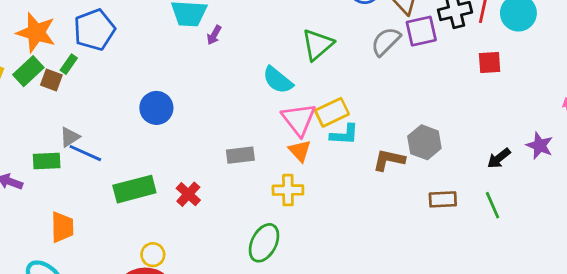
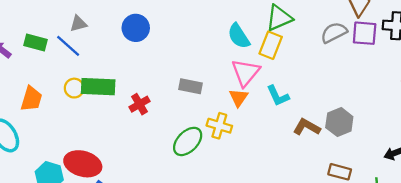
yellow rectangle: (332, 112) -> (271, 45), moved, turned -60
cyan L-shape: (344, 135) -> (278, 96), turned 45
gray triangle: (70, 137) -> (78, 24), moved
green ellipse: (264, 243) -> (188, 141), moved
yellow circle: (153, 255) -> (74, 88), moved

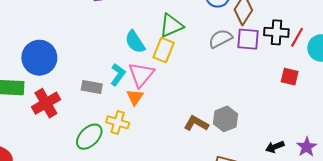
blue circle: (136, 28) -> (39, 58), moved, size x1.4
cyan L-shape: (278, 96) -> (118, 75), moved, turned -120
red cross: (139, 104) -> (46, 103), size x1.5

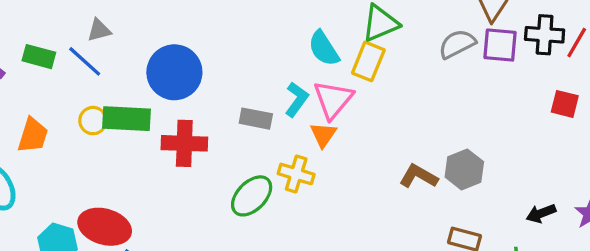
red cross: (46, 103) -> (184, 143), turned 32

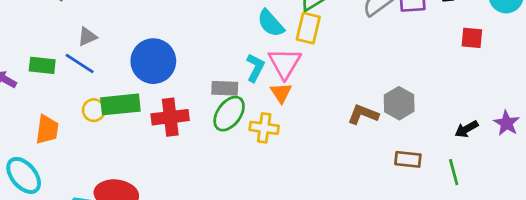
green ellipse: (252, 196) -> (229, 114), moved

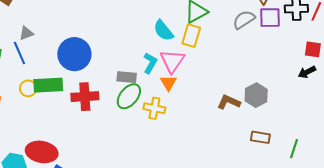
blue line: (80, 63) -> (19, 53), turned 30
black arrow: (466, 129) -> (307, 72), moved
green line: (454, 172) -> (294, 149), turned 30

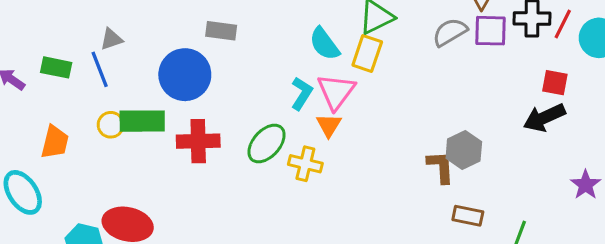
black arrow: (307, 72) -> (544, 118), size x1.5
gray rectangle: (127, 77) -> (221, 31), moved
brown L-shape: (229, 102) -> (441, 167), moved, turned 60

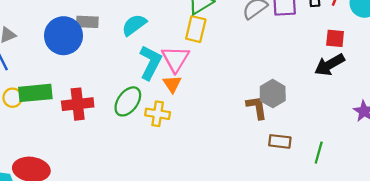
cyan semicircle: (324, 44) -> (134, 25), moved, turned 95
blue circle: (185, 75) -> (63, 36), moved
cyan L-shape: (302, 93) -> (150, 62), size x1.4

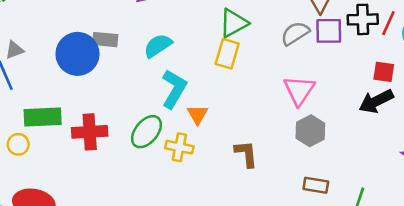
pink triangle: (175, 59) -> (299, 90), moved
yellow circle: (13, 98) -> (18, 144), moved
brown L-shape: (257, 107) -> (246, 154), moved

